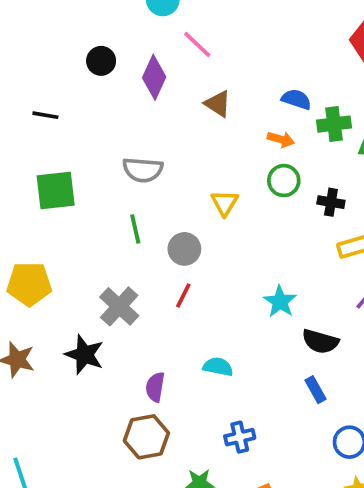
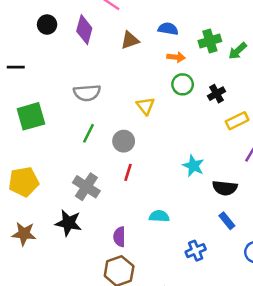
blue semicircle: (296, 99) -> (168, 29), moved
brown triangle: (218, 104) -> (130, 40), turned -42
black cross: (331, 202) -> (216, 94), turned -30
green line: (135, 229) -> (89, 133), turned 48
blue cross: (240, 437) -> (196, 251), moved

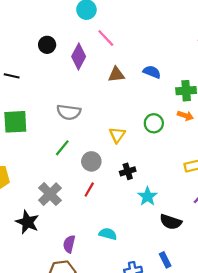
orange arrow: (176, 57) -> (185, 116), moved
black cross: (216, 94) -> (128, 171), moved
blue rectangle: (227, 221) -> (165, 260), moved

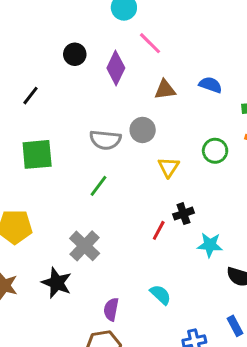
black line: (12, 76) -> (30, 96), turned -63
gray circle: (91, 161) -> (143, 130), moved
red line: (89, 190) -> (159, 230), moved
cyan star: (147, 196) -> (210, 245), turned -30
cyan semicircle: (108, 234) -> (160, 295), turned 30

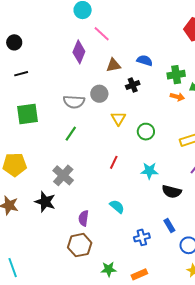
black circle: (75, 54) -> (14, 42), moved
black line: (30, 96) -> (21, 74), turned 40
green circle: (215, 151) -> (146, 132), moved
black cross: (183, 214) -> (133, 85), moved

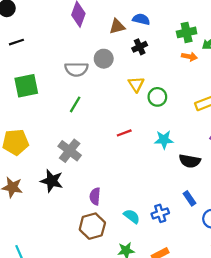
blue semicircle: (145, 60) -> (141, 19), moved
yellow triangle: (118, 118) -> (136, 84), moved
red line: (114, 162) -> (124, 133), turned 48
cyan semicircle: (117, 206) -> (132, 216), moved

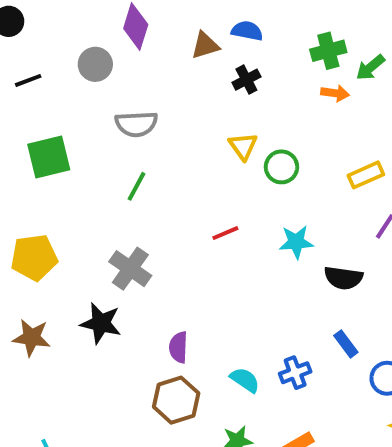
gray circle: (104, 59) -> (95, 64), moved

